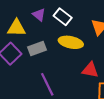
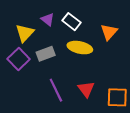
yellow triangle: (17, 28) -> (25, 33), turned -48
red triangle: (90, 70) -> (86, 89), moved, turned 42

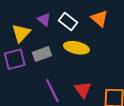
orange triangle: (109, 32) -> (99, 18), moved, turned -30
purple square: (19, 59) -> (15, 59), turned 30

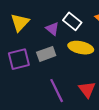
purple triangle: (44, 19) -> (52, 29), moved
yellow triangle: (21, 33) -> (20, 22), moved

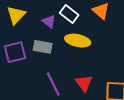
gray rectangle: (46, 54) -> (43, 47), turned 30

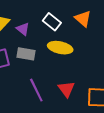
purple triangle: (49, 21) -> (23, 29), moved

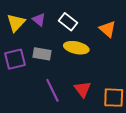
orange triangle: (83, 19) -> (107, 29), moved
purple triangle: (23, 29) -> (39, 20), moved

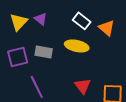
white rectangle: (68, 22) -> (82, 21), moved
purple line: (52, 90) -> (37, 87), moved

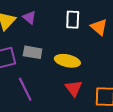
white rectangle: (82, 21) -> (73, 20), turned 54
yellow ellipse: (77, 46) -> (67, 61), moved

